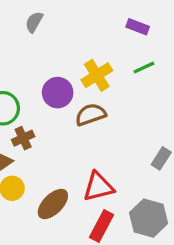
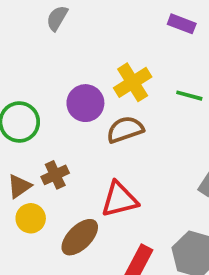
green line: (144, 67) -> (189, 96), moved, turned 40
brown cross: (23, 138) -> (55, 175), moved
red triangle: (98, 187) -> (119, 199), moved

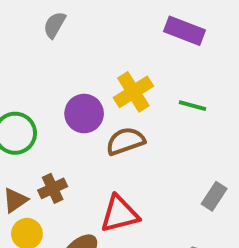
purple rectangle: (182, 24) -> (185, 31), size x1.4

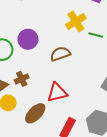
yellow cross: (133, 92) -> (76, 21), moved
purple circle: (84, 114) -> (28, 39), moved

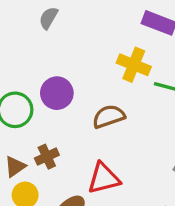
yellow cross: (76, 21) -> (134, 65), turned -36

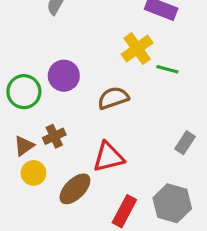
yellow cross: (134, 65) -> (137, 49), turned 32

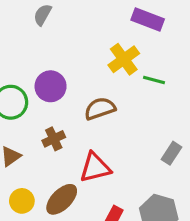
brown cross: (54, 136) -> (54, 139), moved
yellow circle: (33, 173) -> (22, 201), moved

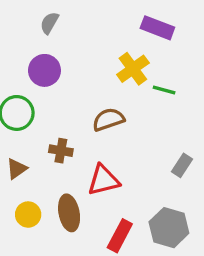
purple circle: (51, 86) -> (44, 70), moved
brown cross: (54, 139) -> (61, 151), turned 35
brown ellipse: (62, 199) -> (69, 213), turned -56

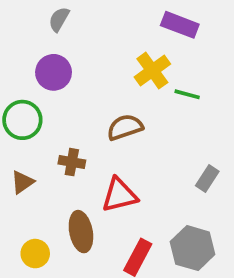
yellow circle: (28, 215) -> (35, 254), moved

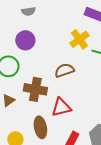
gray semicircle: (59, 19) -> (28, 11), turned -128
brown cross: (72, 162) -> (35, 89), size x1.6

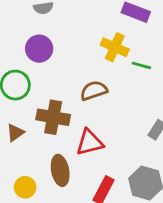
yellow cross: (79, 39) -> (115, 47), turned -30

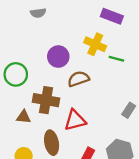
purple circle: (39, 49) -> (58, 57), moved
brown triangle: (15, 133) -> (24, 117), moved, turned 40

